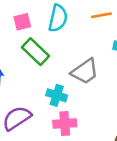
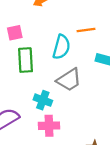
cyan semicircle: (58, 18) -> (61, 47), moved
green rectangle: (35, 52) -> (26, 60), turned 40

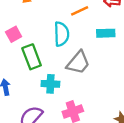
cyan cross: (43, 100) -> (50, 84), moved

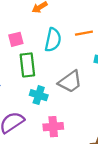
cyan semicircle: (61, 34) -> (53, 40), moved

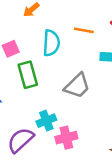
orange line: (84, 33) -> (84, 30), turned 30
cyan cross: (39, 95) -> (46, 121), moved, turned -30

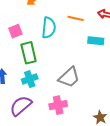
gray trapezoid: (77, 86) -> (69, 77), moved
cyan cross: (46, 121) -> (30, 79), moved

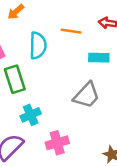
gray trapezoid: (69, 77) -> (87, 95), moved
cyan cross: (30, 79) -> (31, 115), moved

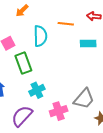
gray trapezoid: (87, 95) -> (84, 99), moved

